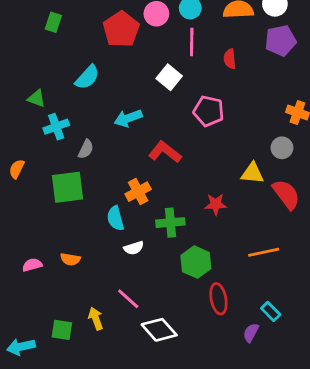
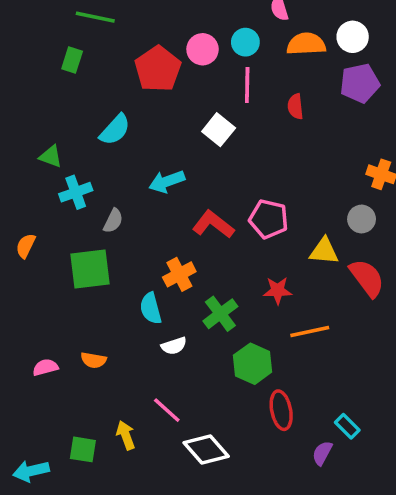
pink pentagon: (209, 111) -> (269, 219), moved
green cross: (170, 223) -> (220, 314), turned -32
orange line: (264, 252) -> (310, 332), moved

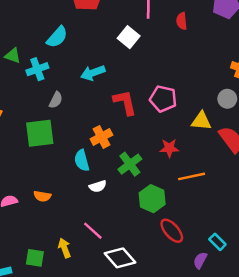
cyan cross: (76, 192) -> (37, 69), moved
red L-shape: (213, 224) -> (125, 102), turned 40
red ellipse: (281, 410) -> (172, 231), turned -30

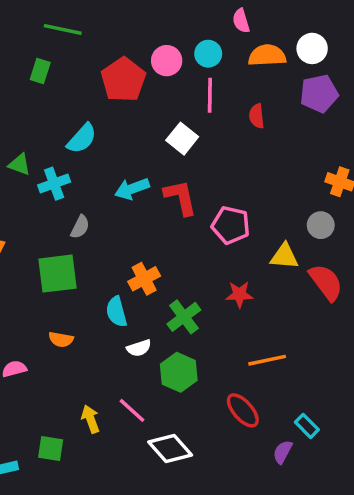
red L-shape: (125, 102) -> (180, 197), moved
orange line: (192, 176) -> (267, 360), moved
orange semicircle: (42, 196) -> (61, 339), moved
green hexagon: (152, 199) -> (179, 372), moved
yellow arrow: (64, 248) -> (90, 419), moved

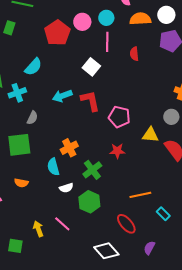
red star: (239, 294) -> (117, 151), moved
cyan rectangle: (307, 426) -> (163, 214), moved
white diamond: (170, 448) -> (106, 251), moved

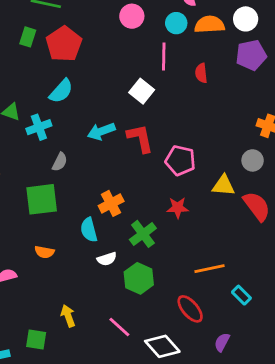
cyan circle: (106, 18) -> (176, 23), moved
pink circle: (82, 22) -> (132, 16), moved
red pentagon: (57, 33) -> (64, 44), moved
pink line: (62, 224) -> (119, 327), moved

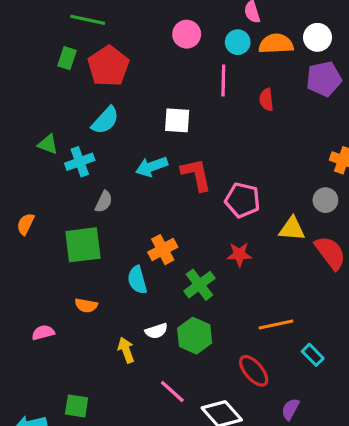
white square: (142, 91) -> (177, 120), moved, turned -35
white semicircle: (107, 259) -> (156, 331), moved
yellow arrow: (68, 316) -> (126, 350), moved

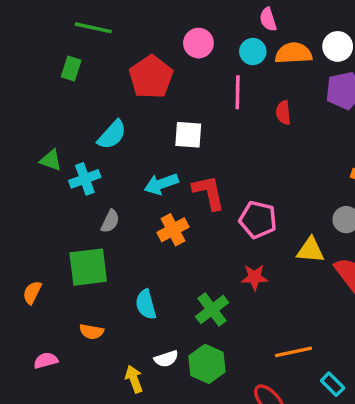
red pentagon: (108, 66) -> (151, 77), moved
orange semicircle: (26, 224) -> (32, 293), moved
orange cross: (163, 250) -> (173, 230), moved

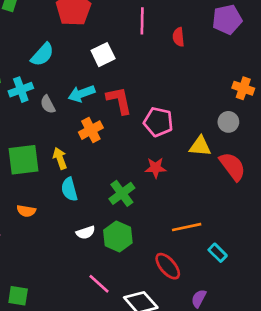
white square: (188, 135) -> (103, 55), turned -30
gray semicircle: (110, 221) -> (48, 104), moved, turned 126
yellow arrow: (134, 379) -> (60, 158), moved

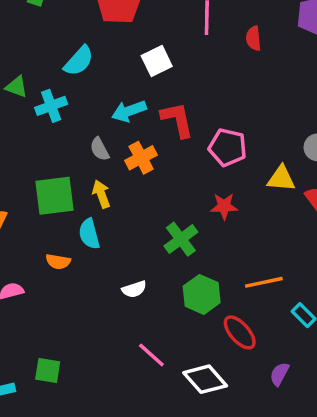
gray semicircle: (48, 104) -> (100, 149), moved
cyan semicircle: (69, 189) -> (89, 234), moved
green hexagon: (118, 236) -> (202, 294), moved

